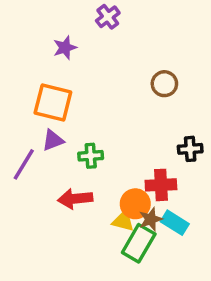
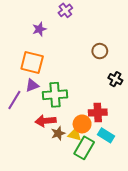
black cross: (190, 149) -> (115, 79), moved, turned 32
green cross: (91, 156) -> (55, 95), size x1.6
brown star: (151, 219) -> (58, 133), moved

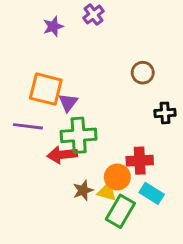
purple star: (39, 29) -> (53, 26), moved
black cross: (115, 79) -> (165, 113), turned -32
purple triangle: (32, 85) -> (68, 102), moved, turned -32
purple line: (14, 100) -> (28, 126), moved, turned 66
red arrow: (46, 121) -> (62, 155), moved

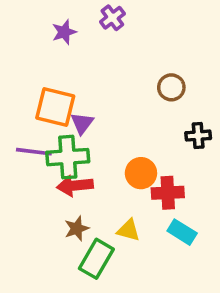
green cross: (79, 135) -> (68, 157), moved
orange circle: (117, 177) -> (141, 173), moved
brown star: (83, 190) -> (77, 228), moved
green rectangle: (120, 211) -> (96, 259), moved

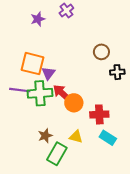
black cross: (198, 136) -> (117, 72), moved
orange circle: (141, 173) -> (74, 103), moved
red arrow: (75, 186) -> (62, 93), moved, turned 48

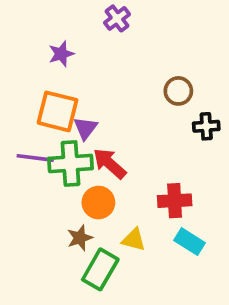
purple star: (38, 19) -> (61, 54), moved
orange circle: (74, 103) -> (98, 203), moved

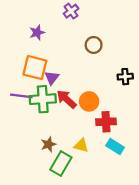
brown circle: (178, 91) -> (94, 45), moved
orange circle: (98, 203) -> (89, 101), moved

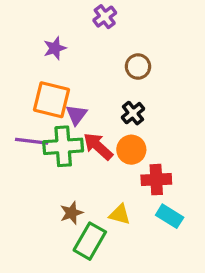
black cross: (125, 77) -> (133, 113), moved, turned -35

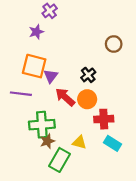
purple cross: (105, 17) -> (50, 11), moved
brown circle: (138, 66) -> (114, 44), moved
green cross: (63, 146) -> (42, 125), moved

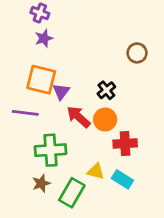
purple cross: (50, 11) -> (40, 13), moved, turned -32
brown star: (47, 141) -> (41, 183), moved
cyan rectangle: (113, 143) -> (122, 179), moved

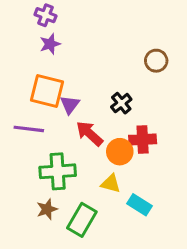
orange circle: (105, 120) -> (120, 152), moved
red cross: (125, 143) -> (143, 140), moved
yellow triangle: (96, 171) -> (111, 183), moved

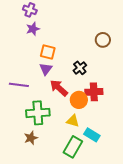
orange square: (47, 91) -> (48, 52), moved, size x0.7
green rectangle: (82, 220) -> (73, 147), moved

